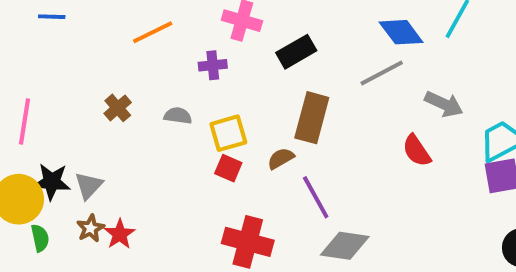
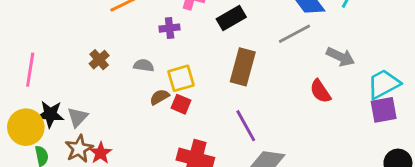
brown semicircle: (281, 158) -> (159, 97), moved
brown star: (91, 228) -> (79, 149), size x1.4

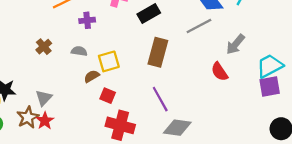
purple cross: (170, 28) -> (87, 20), moved
gray arrow: (340, 57) -> (235, 44), turned 105
red square: (181, 104) -> (108, 96), moved
gray triangle: (78, 117) -> (44, 98), moved

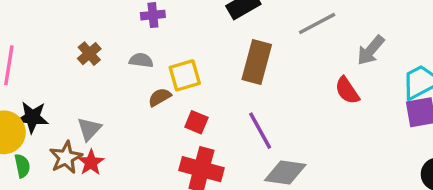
red square: (108, 96) -> (196, 122), moved

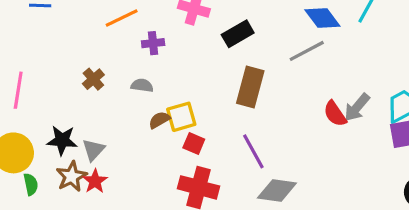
gray arrow: (371, 50) -> (357, 107), moved
yellow square: (185, 75) -> (181, 117), moved
black star: (32, 117) -> (62, 140), moved

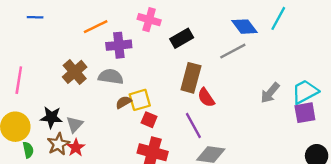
purple cross: (153, 43) -> (119, 45), size x1.5
brown cross: (93, 79) -> (75, 72), size x1.5
gray semicircle: (142, 85) -> (111, 77), size x1.5
red semicircle: (335, 114) -> (206, 98), moved

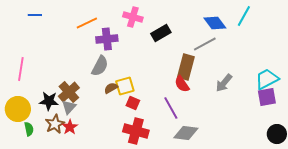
brown cross: (75, 72) -> (69, 92), moved
gray semicircle: (111, 77) -> (100, 66), turned 110
brown rectangle: (191, 78) -> (186, 67), moved
gray arrow: (270, 93) -> (224, 83), moved

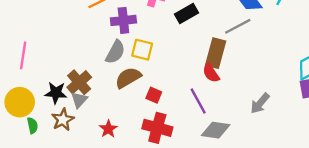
gray arrow: (224, 83) -> (260, 103), moved
yellow square: (125, 86) -> (142, 50), moved, turned 30
brown semicircle: (111, 88) -> (128, 78), size x1.6
red star: (70, 127) -> (108, 129), moved

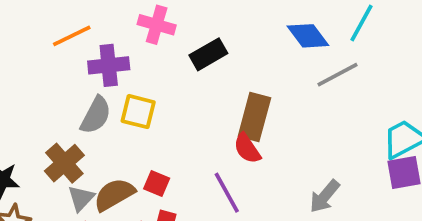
gray line: (238, 26) -> (337, 75), moved
brown semicircle: (128, 78) -> (114, 195), moved
brown cross: (79, 82) -> (64, 163), moved
gray triangle: (79, 100) -> (81, 198), moved

